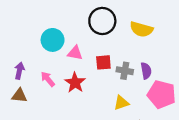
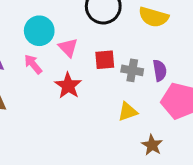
pink triangle: (75, 53) -> (68, 48), turned 35
pink arrow: (48, 79) -> (33, 64), moved

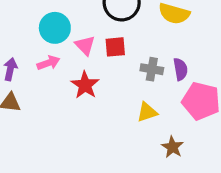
red square: (105, 60) -> (115, 47), moved
pink arrow: (33, 64) -> (48, 63), turned 110

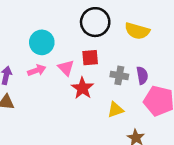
pink triangle: (85, 45) -> (66, 68), moved
red star: (85, 85) -> (82, 88), moved

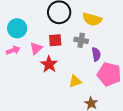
pink triangle: (66, 68) -> (36, 48), turned 32
gray cross: (119, 75) -> (81, 40), moved

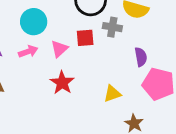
gray cross: (81, 40) -> (112, 27), moved
red star: (49, 64) -> (62, 83), moved

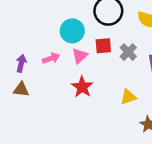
cyan circle: (34, 22) -> (72, 31), moved
gray cross: (112, 27) -> (128, 52), moved, turned 35

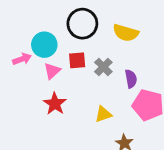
pink arrow: (51, 58) -> (22, 59), moved

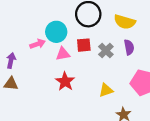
pink triangle: (52, 71) -> (63, 54), turned 32
purple semicircle: (131, 79) -> (129, 47), moved

